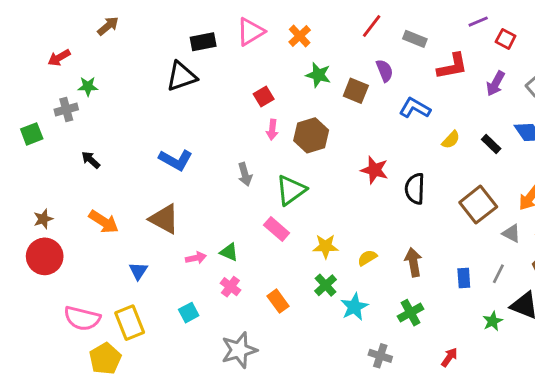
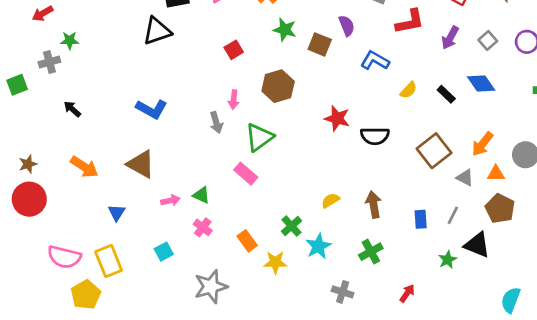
pink arrow: (272, 130) -> (234, 100), moved
black semicircle: (415, 189) -> (375, 136), turned -92
yellow star: (326, 246) -> (275, 262), moved

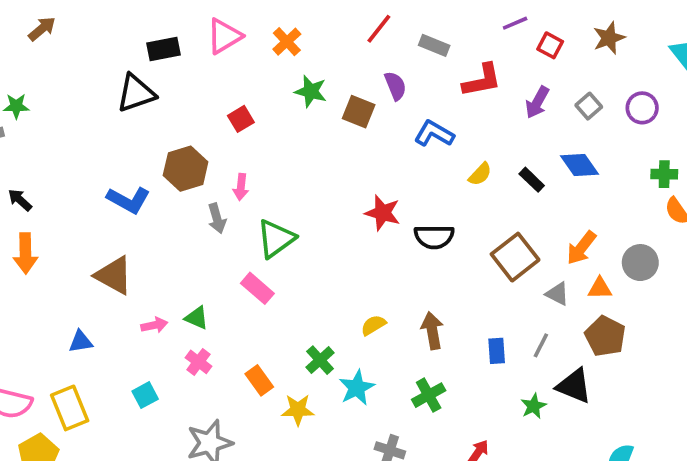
brown hexagon: (278, 86) -> (186, 169), moved
orange arrow: (84, 167) -> (25, 253), moved, turned 56
blue triangle: (117, 213) -> (81, 342), turned 48

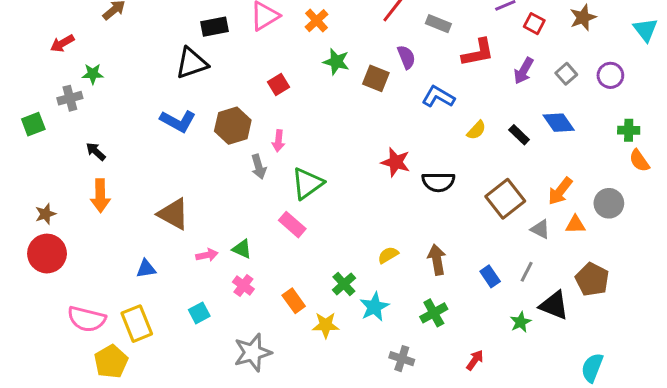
blue L-shape: (129, 200) -> (178, 121), moved
brown pentagon: (605, 336) -> (592, 279), moved
blue rectangle: (497, 351) -> (490, 276), turned -30

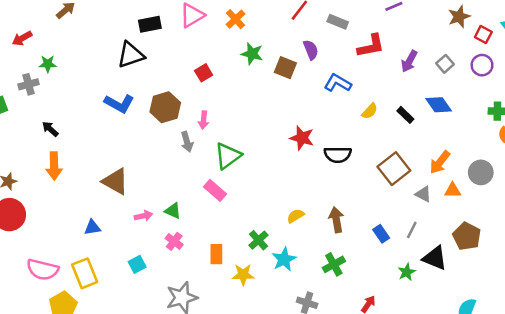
red square: (534, 24) -> (483, 34), moved
orange rectangle: (294, 301) -> (216, 254), turned 36

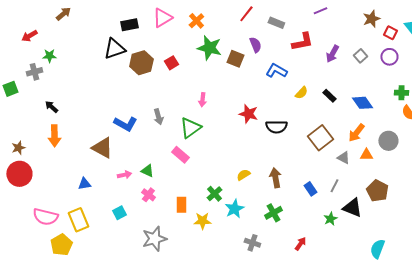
green star: (252, 54) -> (209, 48), size x1.4
blue L-shape: (119, 103) -> (125, 124), moved
blue diamond: (439, 105) -> (362, 103), moved
brown hexagon: (165, 107) -> (141, 63), moved
pink arrow: (204, 120) -> (202, 100), moved

